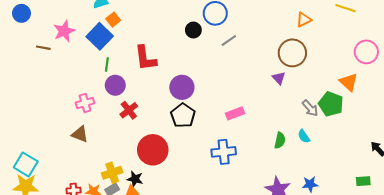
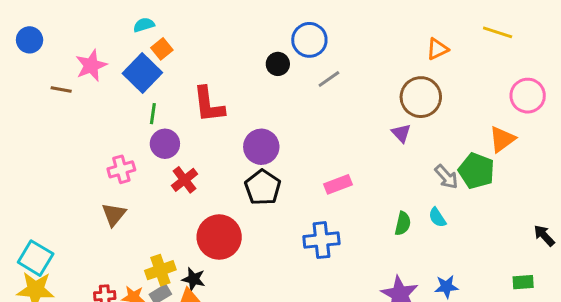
orange triangle: (349, 82) -> (502, 139), turned 42
brown triangle: (80, 134) -> (114, 214), turned 48

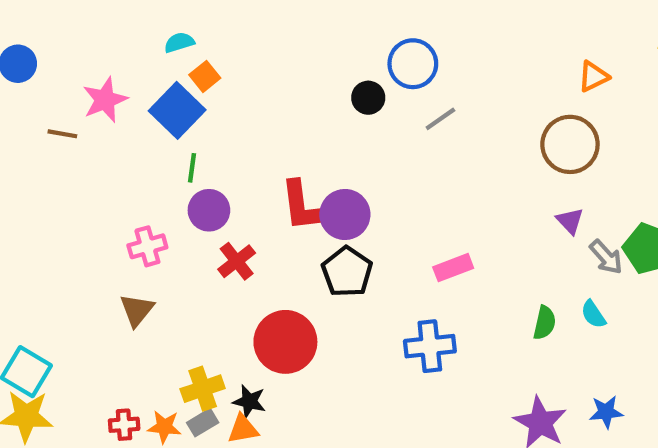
red L-shape: (209, 105) -> (302, 206), moved
purple triangle: (401, 133) -> (570, 221), moved

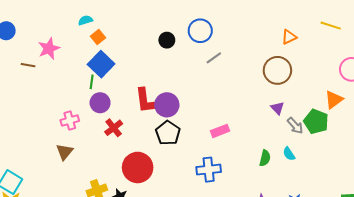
black circle: (368, 98) -> (167, 40), moved
blue square: (177, 110) -> (101, 64), moved

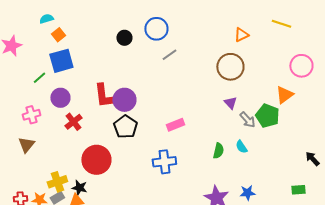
blue square: (101, 64) -> (61, 61), turned 30
green line: (92, 82) -> (39, 78), moved, turned 40

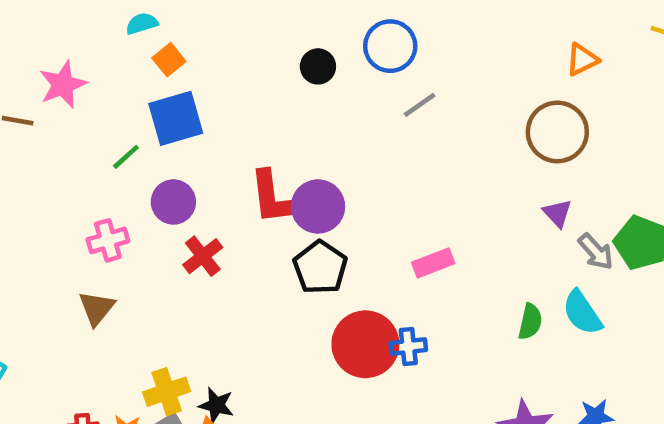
cyan semicircle: (241, 147) -> (582, 313), size x1.5
red circle: (96, 160) -> (365, 344), moved
blue cross: (164, 162) -> (408, 346), size x0.7

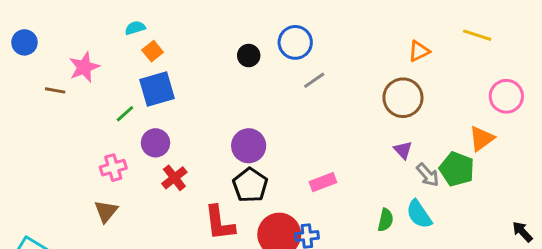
red L-shape: (273, 197) -> (220, 223), moved

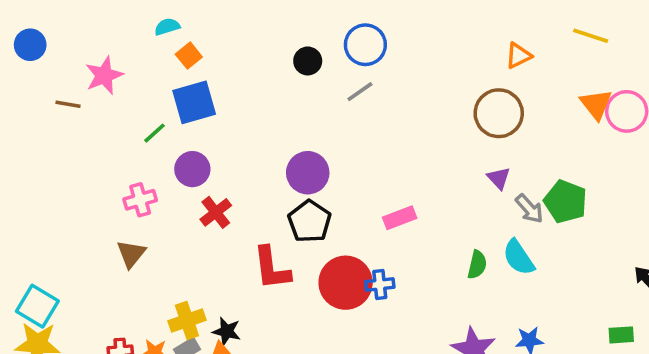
gray line: (314, 80) -> (360, 92), moved
orange triangle: (482, 138) -> (596, 104), moved, turned -32

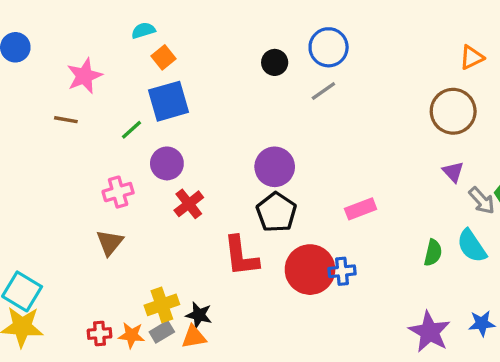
brown line: (68, 104) -> (66, 120), moved

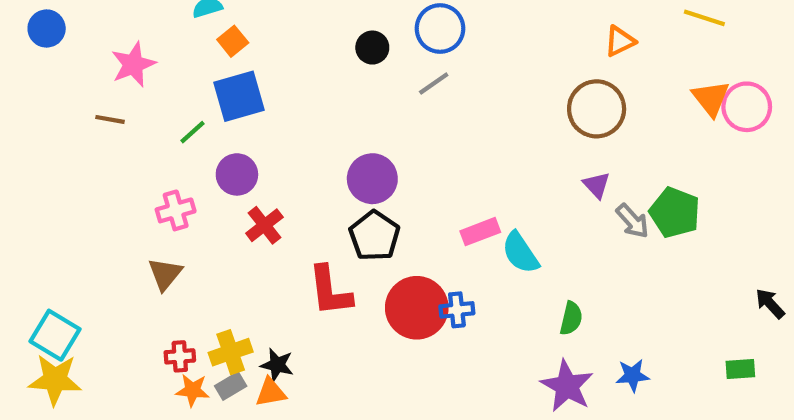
cyan semicircle: (472, 246) -> (520, 253), moved
green semicircle: (433, 253) -> (571, 318), moved
red cross: (100, 334) -> (180, 356), moved

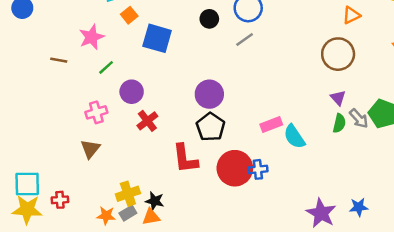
pink star: (133, 64) -> (92, 37), moved
blue square: (239, 96) -> (157, 38), moved, turned 32
green semicircle: (571, 318) -> (339, 123), moved
cyan square: (55, 335) -> (27, 184), turned -32
red cross: (180, 356) -> (60, 200), moved

